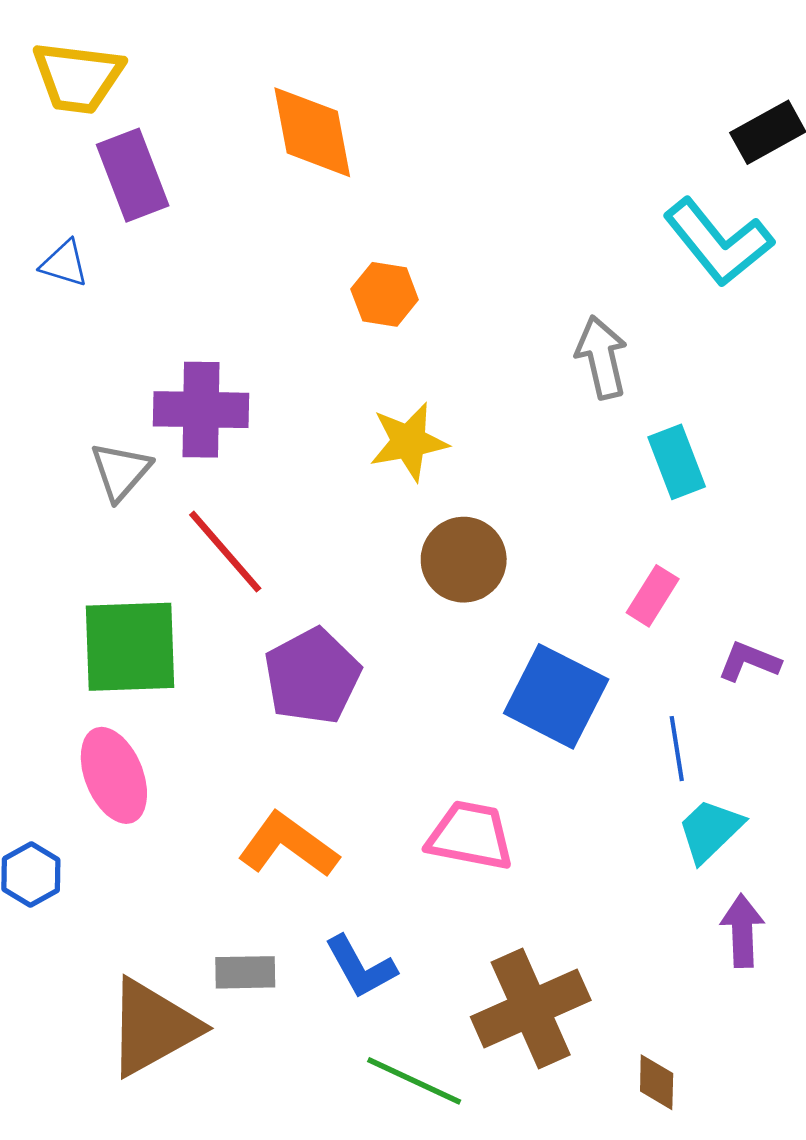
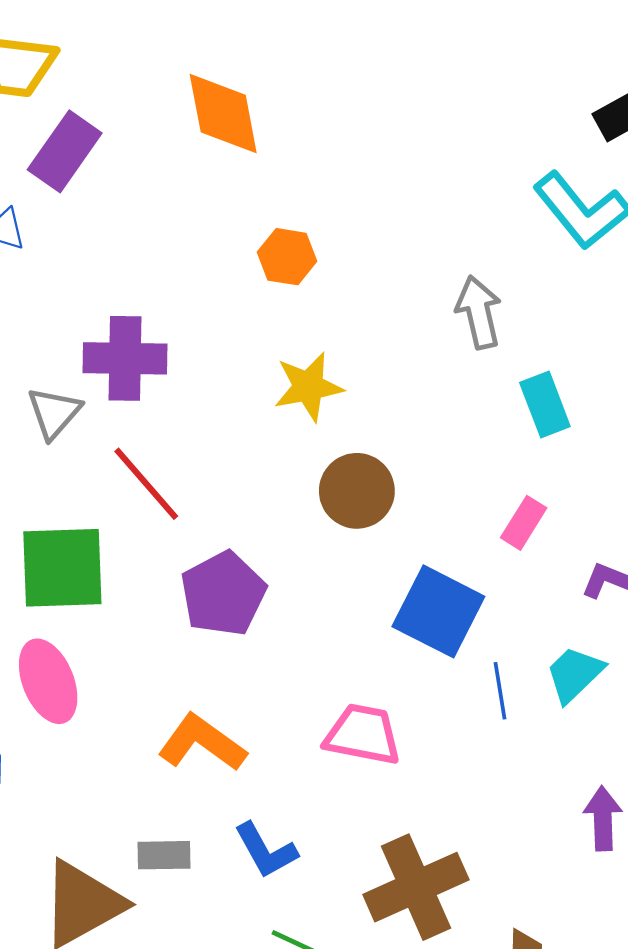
purple rectangle: (133, 175) -> (65, 151), turned 56
blue line: (677, 749) -> (500, 691), moved
cyan trapezoid: (710, 830) -> (574, 674), moved

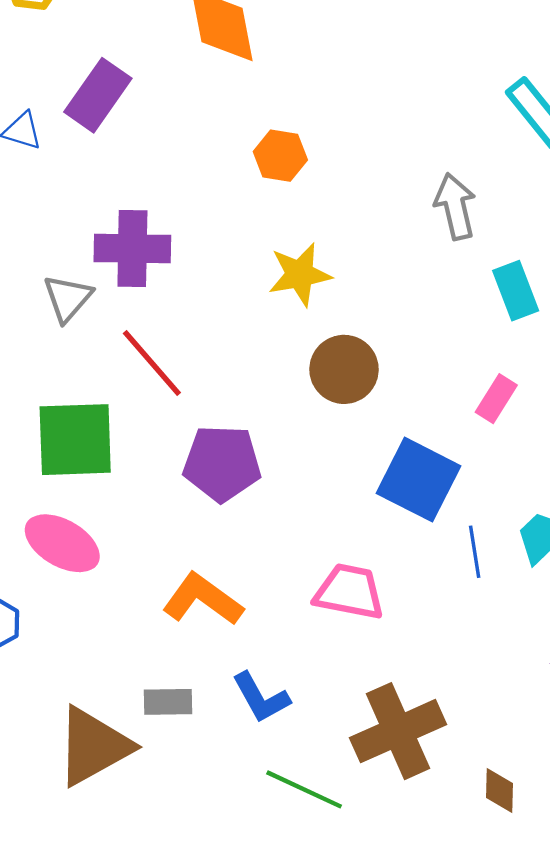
purple rectangle: (65, 151) -> (98, 95), moved
purple pentagon: (223, 594) -> (222, 463), turned 30
pink ellipse: (48, 681) -> (62, 543), turned -38

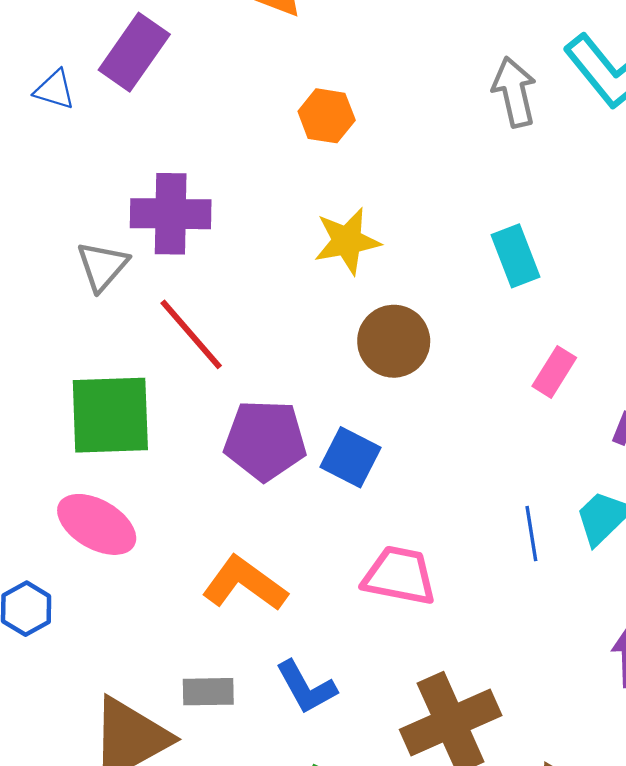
gray arrow: (455, 206) -> (514, 92), moved
cyan rectangle: (516, 291) -> (515, 256), moved
blue square: (419, 480) -> (350, 457), moved, size x0.7

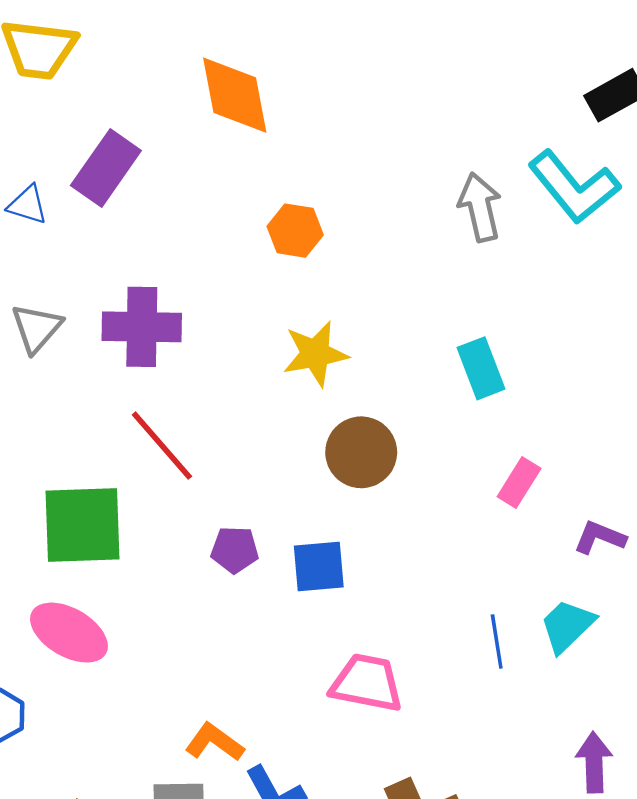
gray triangle: (102, 266) -> (37, 328), moved
purple pentagon: (265, 440) -> (235, 550), size x0.6
blue square: (350, 457) -> (319, 566), turned -32
orange L-shape: (245, 584) -> (215, 742), moved, size x0.7

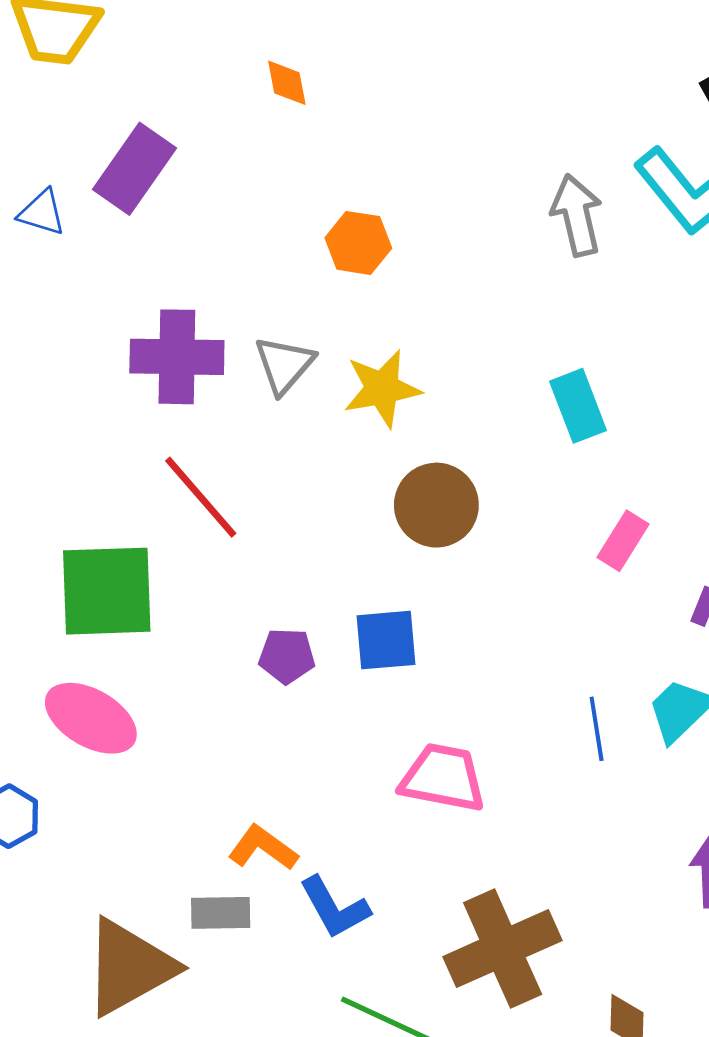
orange diamond: (235, 95) -> (287, 83), size x0.5
gray triangle: (37, 328) -> (284, 365), moved
purple pentagon: (235, 550) -> (287, 656), moved

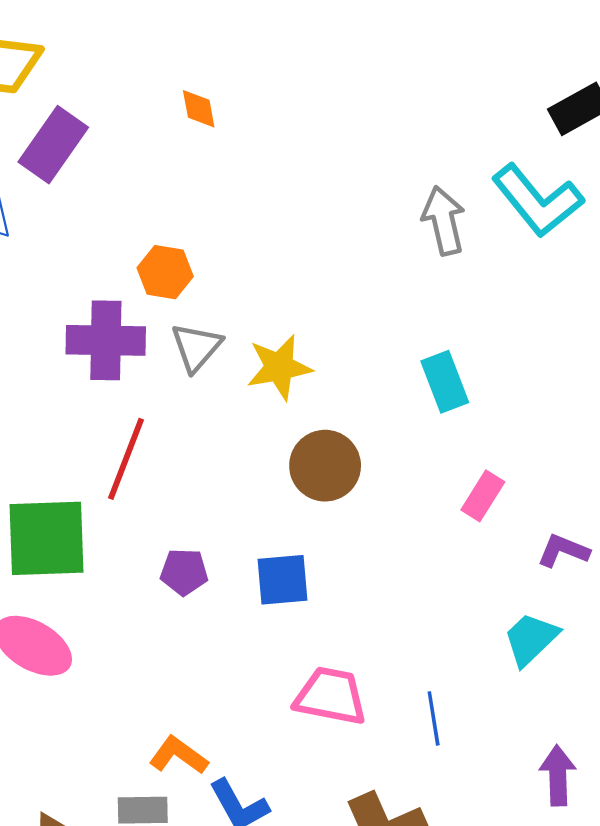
purple rectangle: (135, 169) -> (53, 145), moved
orange hexagon: (358, 243) -> (165, 272), moved
red line: (201, 497) -> (126, 459), turned 62
purple pentagon: (287, 656) -> (184, 572), moved
blue line: (597, 729) -> (434, 718), moved

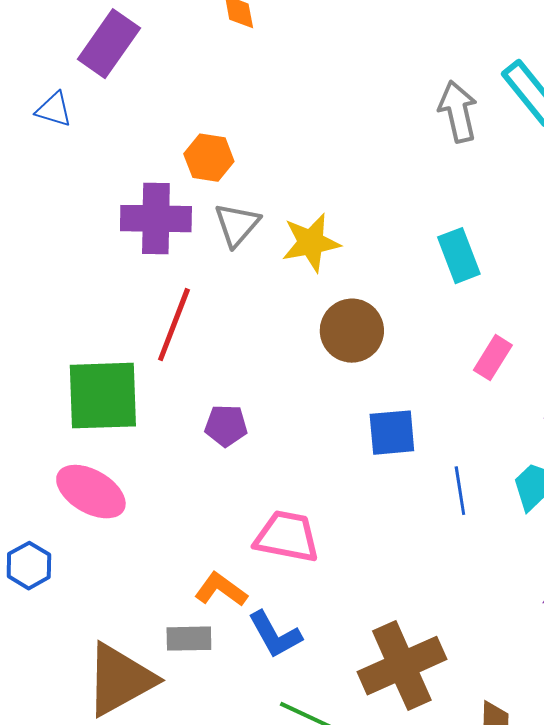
blue square: (283, 580) -> (392, 433), moved
pink trapezoid: (331, 696) -> (287, 537), moved
blue line: (434, 718) -> (460, 491), moved

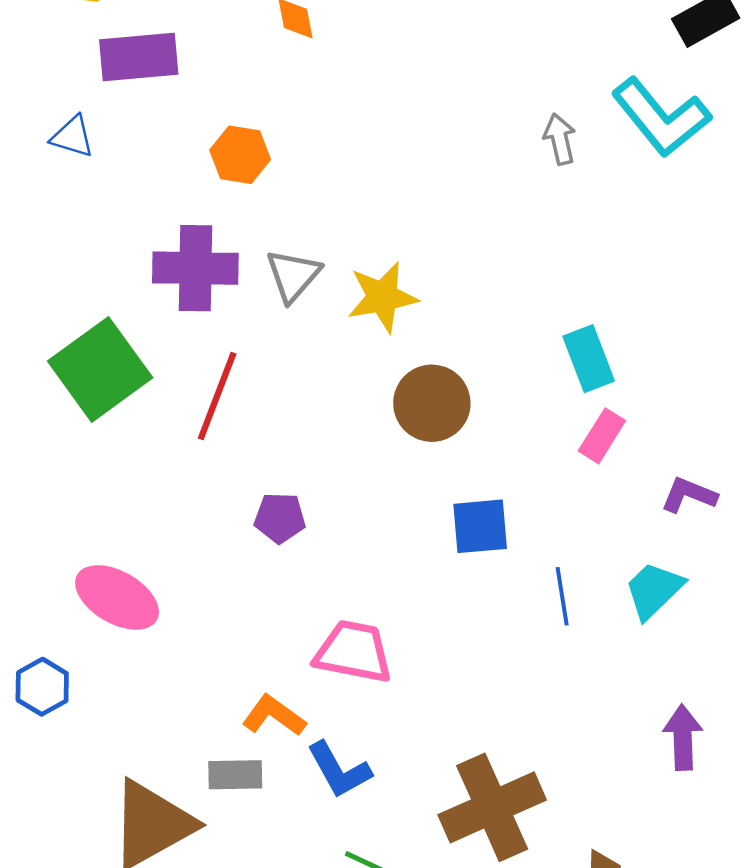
purple rectangle: (109, 44) -> (139, 57), turned 50
gray arrow: (458, 112) -> (560, 139), size x0.7
orange hexagon: (209, 158) -> (240, 155), moved
cyan rectangle: (459, 256) -> (589, 359), moved
green square: (103, 396) -> (100, 369), moved, turned -34

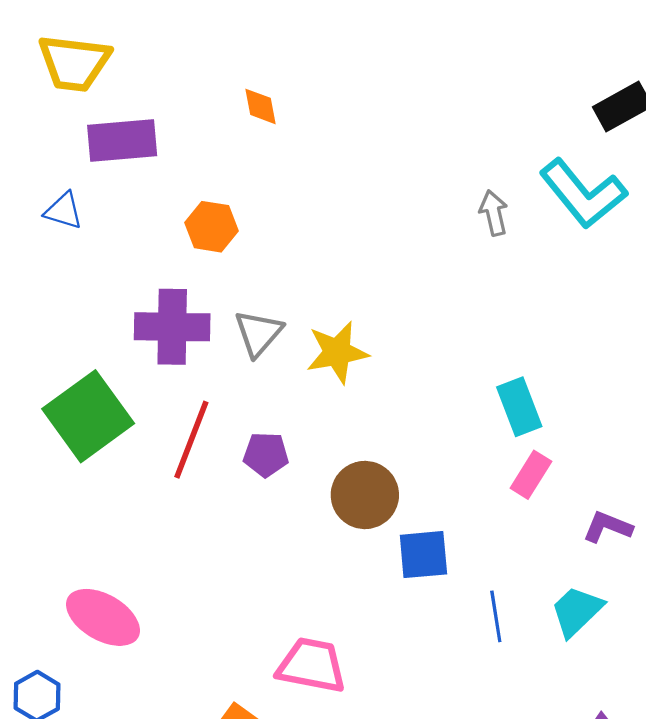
brown circle: (432, 403) -> (365, 495), moved
purple pentagon: (280, 518) -> (266, 455), moved

